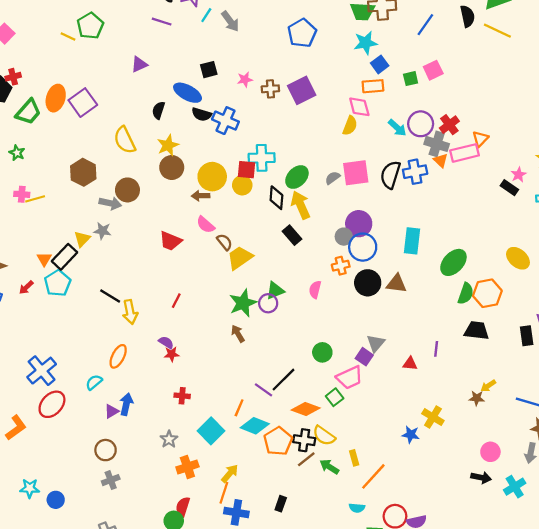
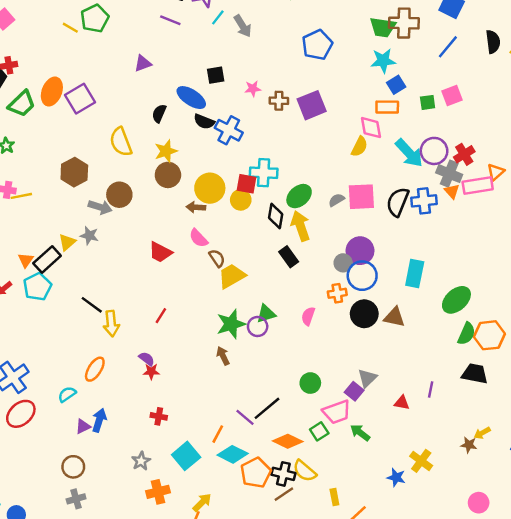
cyan arrow: (397, 128) -> (409, 153), size x1.5
green arrow: (329, 467) -> (360, 433), moved

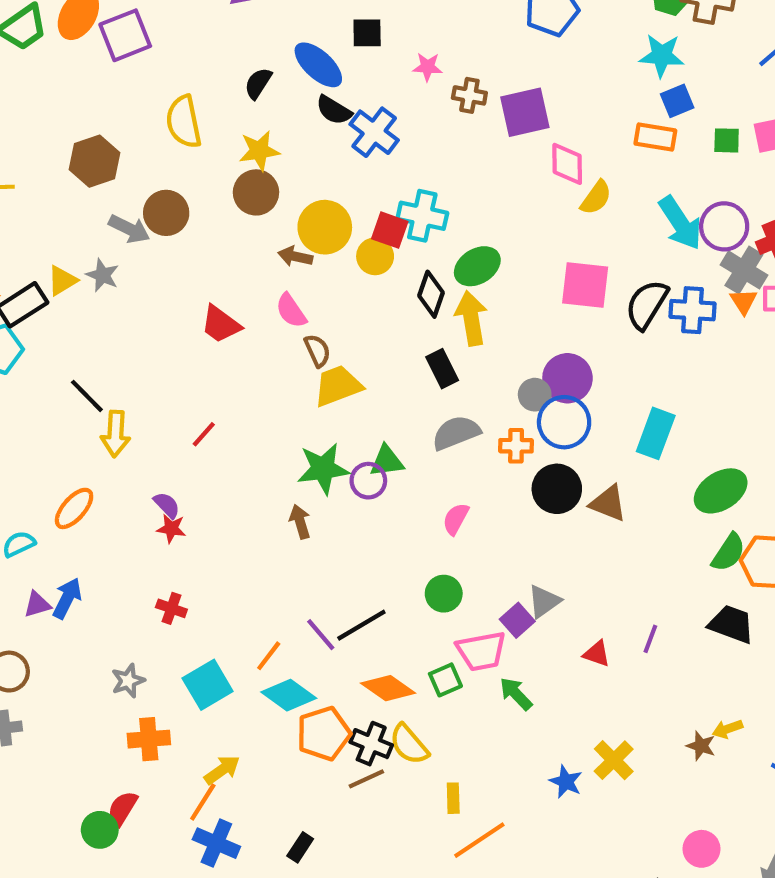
pink diamond: (371, 128) -> (567, 164), moved
gray semicircle: (337, 200) -> (456, 433), moved, size x1.6
pink semicircle: (308, 316) -> (456, 519), moved

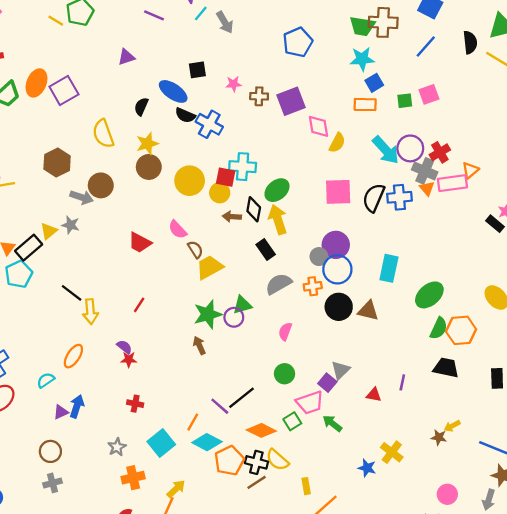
brown arrow: (295, 256) -> (232, 217), moved

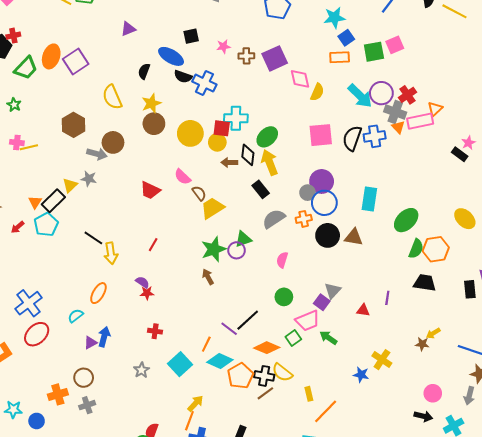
green square: (405, 101) -> (374, 52), size x1.5
orange cross: (133, 478) -> (58, 394), moved

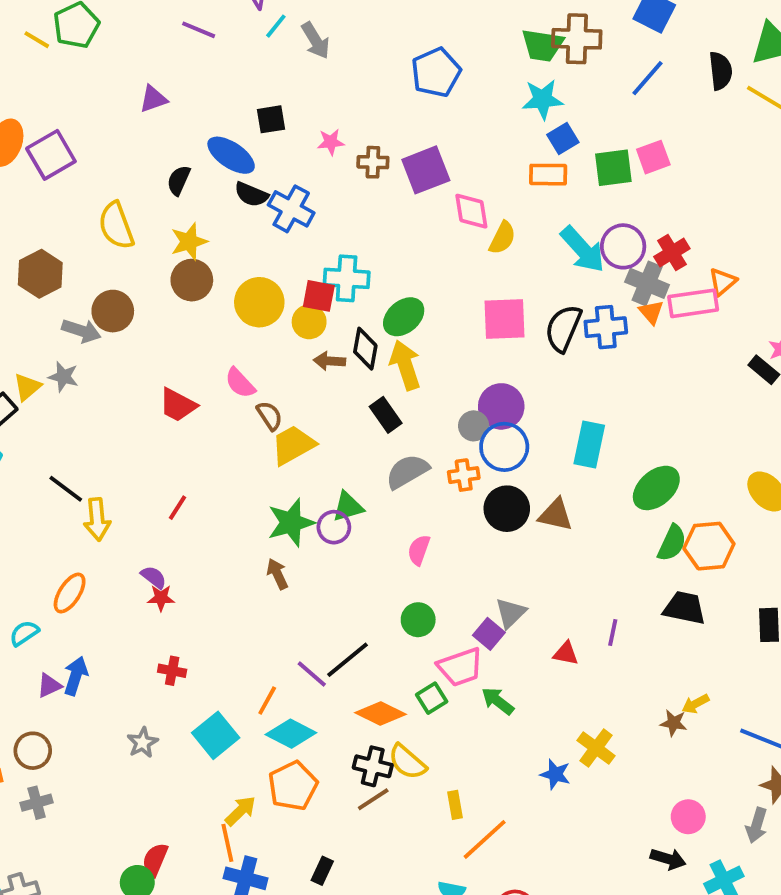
orange pentagon: (240, 376) -> (293, 786), moved
orange line: (189, 421) -> (227, 843), turned -36

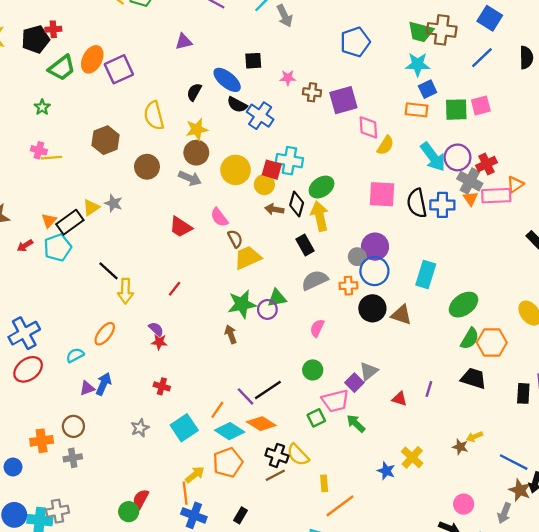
black semicircle: (563, 328) -> (417, 203), turned -40
gray arrow: (81, 331) -> (190, 178), moved
orange diamond: (380, 713) -> (261, 424), moved

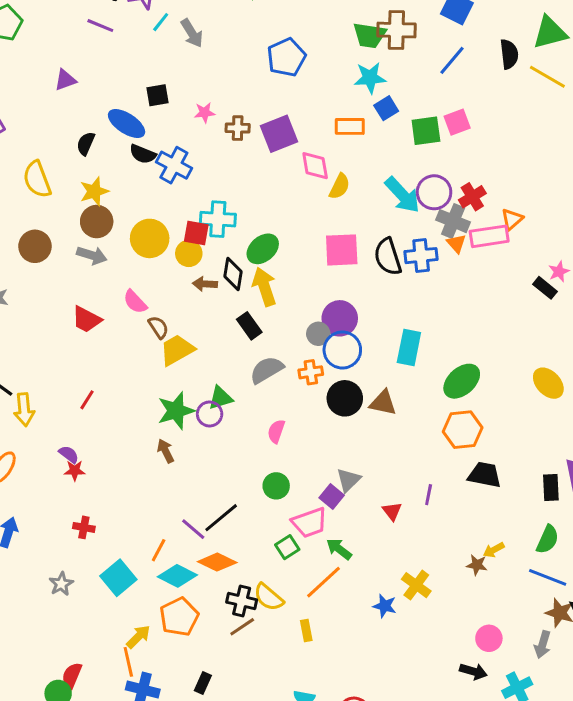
orange rectangle: (417, 110) -> (350, 126), moved
green semicircle: (470, 339) -> (548, 539), moved
orange hexagon: (492, 343) -> (463, 430), moved
red triangle: (400, 399) -> (392, 511), turned 42
orange line: (340, 506) -> (324, 582), moved

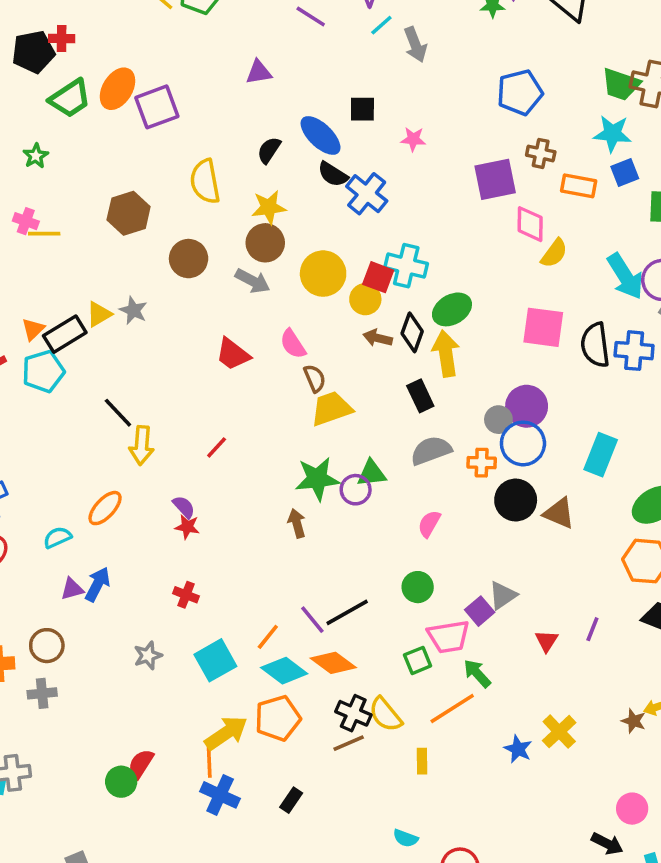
brown cross: (238, 128) -> (541, 153), moved
yellow arrow: (138, 637) -> (226, 733), size x1.4

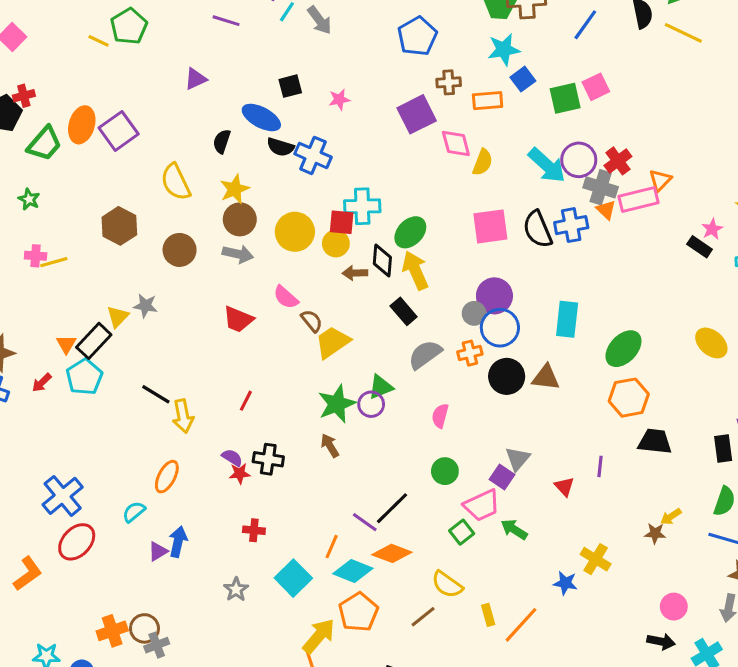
brown circle: (47, 646) -> (144, 628), moved
orange line: (452, 709) -> (521, 625), moved
black cross: (353, 713) -> (268, 459), moved

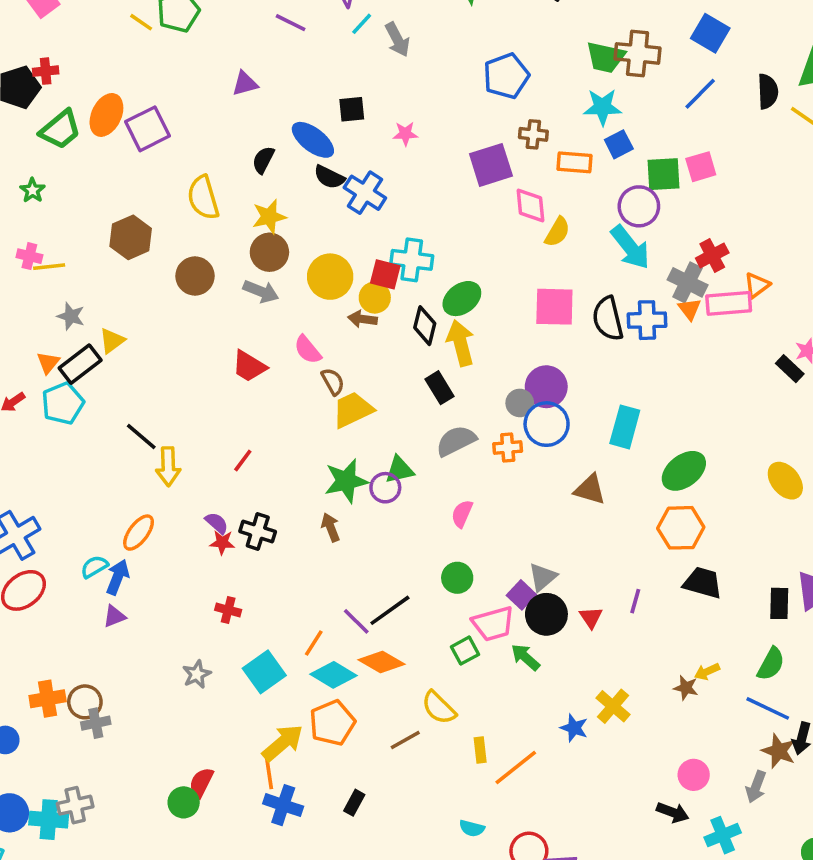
purple circle: (579, 160) -> (639, 206), moved
brown arrow: (355, 273) -> (363, 319), moved
gray star: (145, 306) -> (71, 316), moved
black circle: (507, 376) -> (546, 614), moved
blue arrow: (178, 542) -> (118, 577), moved

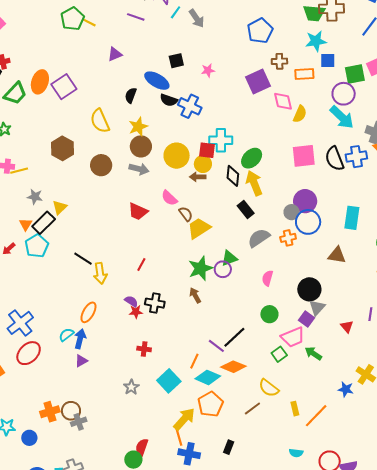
yellow line: (141, 22) -> (89, 22), moved
blue square: (619, 144) -> (328, 61), turned 35
black circle: (546, 614) -> (309, 289), moved

